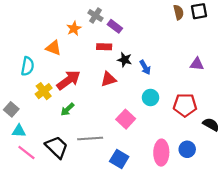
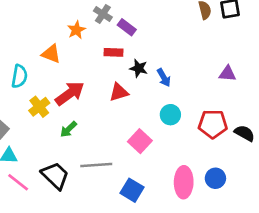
black semicircle: (211, 124) -> (245, 133), moved

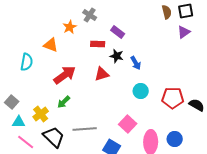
purple rectangle: (127, 27) -> (118, 32), moved
purple triangle: (227, 74) -> (184, 32), moved, turned -40
yellow cross: (39, 107) -> (41, 114), moved
pink square: (140, 141) -> (128, 124), moved

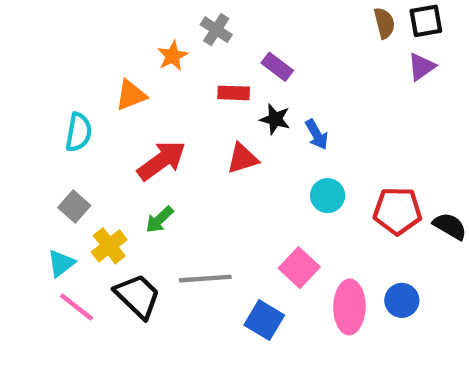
orange triangle: (51, 45) -> (131, 95), turned -42
gray square: (12, 102) -> (74, 206), moved
cyan triangle: (19, 122) -> (61, 263), turned -40

